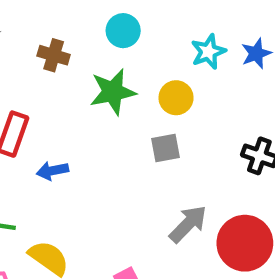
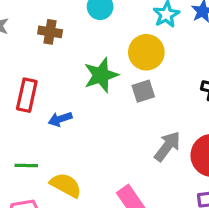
green star: (113, 92) -> (101, 75), moved
yellow circle: (176, 98) -> (146, 52), size x1.4

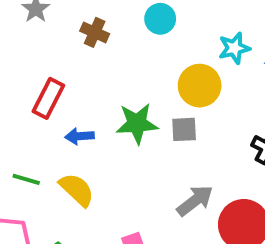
green star: (101, 75) -> (137, 124), moved
yellow semicircle: (66, 185) -> (77, 190), moved

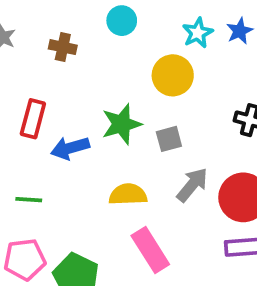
gray square: (184, 129) -> (169, 139), moved
blue arrow: (80, 136) -> (70, 148), size x1.4
yellow semicircle: (77, 190) -> (128, 194), moved, turned -33

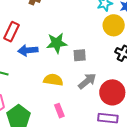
yellow circle: (173, 75) -> (114, 25), moved
pink rectangle: (150, 250) -> (59, 111), size x0.6

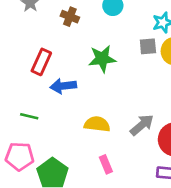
green star: (57, 43) -> (102, 59), moved
gray square: (80, 55) -> (148, 46), moved

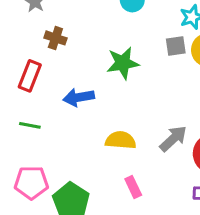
brown cross: (70, 17) -> (55, 38), moved
red rectangle: (41, 62) -> (30, 76), moved
green line: (29, 116) -> (30, 125), moved

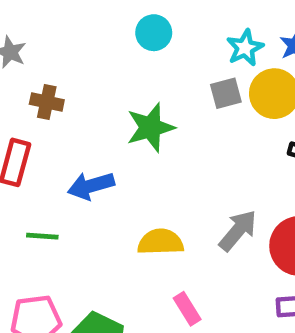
green line: (30, 125) -> (42, 236), moved

